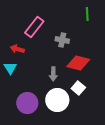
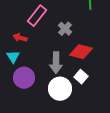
gray cross: (62, 40) -> (65, 29), turned 32
gray arrow: (53, 74) -> (56, 63), size x1.5
purple circle: (27, 103) -> (24, 78), moved

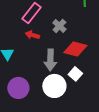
red arrow: (20, 38) -> (32, 35), moved
purple circle: (24, 78) -> (18, 88), moved

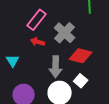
gray cross: (59, 26) -> (65, 33), size x1.5

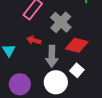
red arrow: (38, 42) -> (34, 40), moved

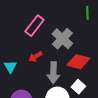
red arrow: (34, 40) -> (35, 57), turned -48

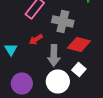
gray cross: (62, 39) -> (63, 22), turned -30

